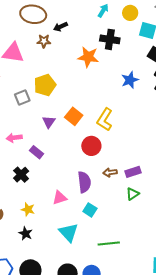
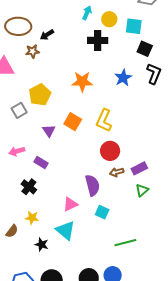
yellow circle: (130, 13) -> (109, 19), moved
orange star: (88, 57) -> (82, 82), moved
red circle: (91, 146) -> (110, 151), moved
yellow star: (28, 209) -> (32, 218), moved
cyan triangle: (69, 232) -> (66, 230), moved

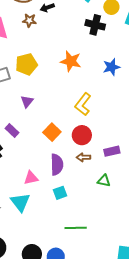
orange square: (73, 122) -> (52, 132), moved
purple rectangle: (139, 168) -> (112, 151), moved
green triangle: (142, 190) -> (104, 181), turned 40
cyan square: (102, 212) -> (60, 193), turned 32

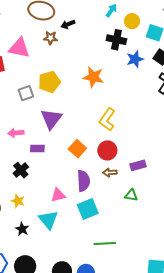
blue star: (111, 67) -> (135, 59), moved
purple triangle: (27, 101) -> (51, 119), size x1.6
purple rectangle: (12, 131) -> (37, 149), turned -40
cyan square: (60, 193) -> (88, 209), size x1.5

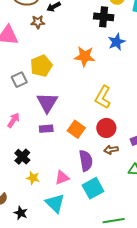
blue star: (135, 59) -> (117, 42), moved
pink arrow: (16, 133) -> (13, 120), turned 133
purple rectangle: (37, 149) -> (46, 129), moved
yellow star: (18, 201) -> (33, 178), moved
black star: (22, 229) -> (21, 213), moved

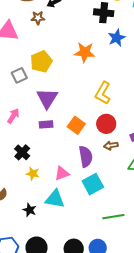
cyan triangle: (55, 203) -> (55, 199), turned -35
black star: (21, 213) -> (30, 210), moved

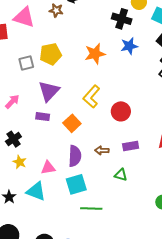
orange star: (85, 52) -> (95, 54), turned -30
yellow L-shape: (103, 93) -> (91, 97), moved
red circle: (106, 124) -> (121, 111), moved
green line: (113, 217) -> (91, 208), moved

